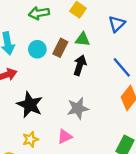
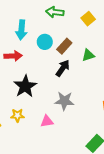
green triangle: (83, 39) -> (88, 55), moved, turned -40
black arrow: (80, 65) -> (63, 68), moved

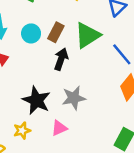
green triangle: (88, 55) -> (87, 35), size x1.6
black star: (25, 86) -> (36, 100), moved

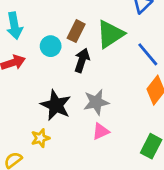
cyan circle: (31, 33) -> (51, 46), moved
pink triangle: (59, 128) -> (101, 131), moved

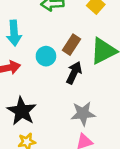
black star: (56, 105) -> (22, 111), moved

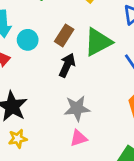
cyan circle: (46, 56) -> (28, 40), moved

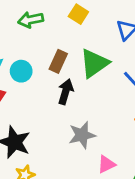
pink triangle: (79, 138) -> (106, 164), moved

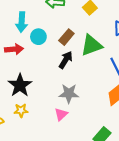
pink triangle: (106, 164) -> (61, 114), moved, turned -32

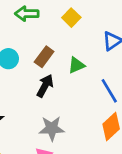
green triangle: (91, 45) -> (76, 65), size x0.6

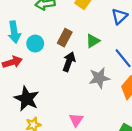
gray star: (52, 128) -> (99, 78), moved

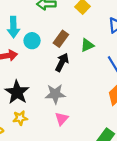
gray star: (99, 78) -> (55, 94), moved

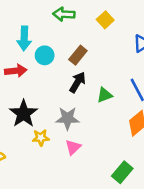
green triangle: (87, 45) -> (105, 95), moved
yellow star: (20, 118) -> (41, 138), moved

